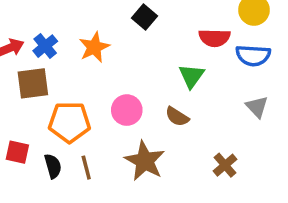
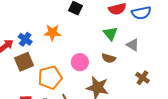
orange star: (94, 47) -> (52, 32), turned -30
gray triangle: (257, 107) -> (133, 45), moved

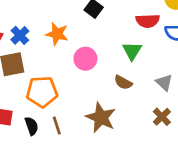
gray triangle: (133, 45) -> (164, 82), moved
pink circle: (80, 62) -> (85, 59), moved

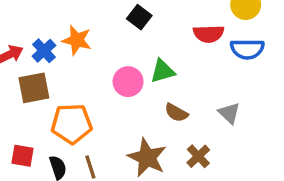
orange star: (57, 34) -> (77, 40), moved
green triangle: (132, 51) -> (163, 71), moved, turned 42
brown cross: (162, 117) -> (198, 156), moved

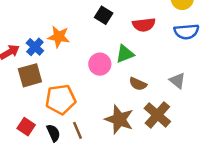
red semicircle: (209, 34) -> (144, 25), moved
red square: (22, 156) -> (26, 127), turned 30
brown cross: (198, 156) -> (157, 115), size x1.5

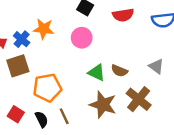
green triangle: (125, 54) -> (97, 73), moved, turned 48
pink circle: (100, 64) -> (82, 38), moved

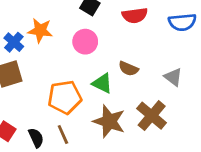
brown semicircle: (119, 71) -> (128, 69), moved
orange pentagon: (47, 88) -> (65, 97), moved

